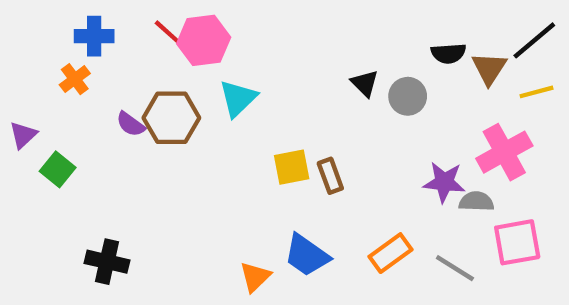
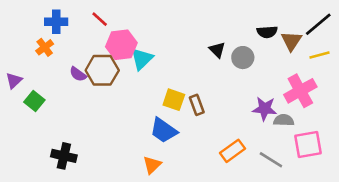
pink hexagon: (204, 40) -> (121, 45), moved
yellow square: (292, 167) -> (174, 100), turned 30
blue trapezoid: (307, 255) -> (164, 130), moved

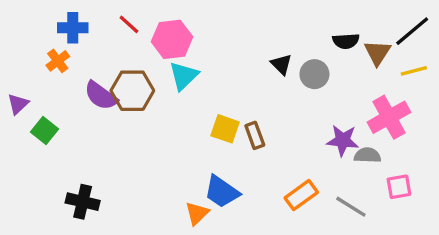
pink hexagon: (121, 45) -> (172, 39), moved
purple semicircle: (78, 74) -> (101, 96), size x1.5
blue trapezoid: (164, 130) -> (222, 192), moved
pink square: (308, 144) -> (399, 187), size x0.7

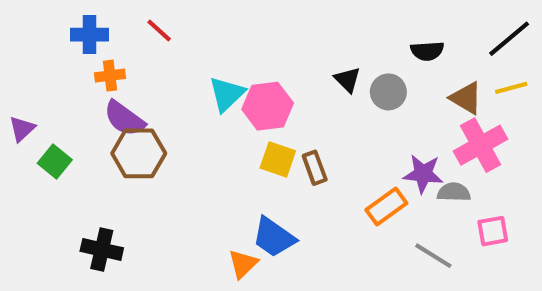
pink hexagon: (172, 39) -> (268, 106), moved
brown triangle: (377, 53) -> (466, 98), moved, turned -32
orange cross: (58, 61) -> (110, 76), moved, turned 30
brown hexagon: (132, 91) -> (139, 153), moved
orange rectangle: (301, 195) -> (386, 207), moved

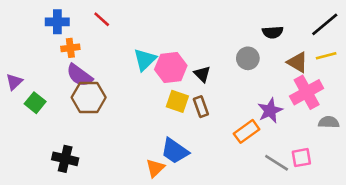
black triangle: (347, 80) -> (202, 74), moved
purple star: (423, 174) -> (270, 111), turned -30
gray semicircle: (454, 192) -> (329, 122), moved
pink square: (493, 231) -> (301, 158), moved

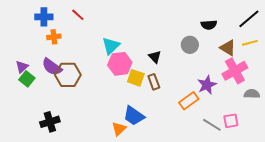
pink hexagon: (171, 67) -> (120, 64), moved
purple semicircle: (79, 75) -> (52, 67), moved
purple triangle: (14, 82) -> (22, 67), moved
black cross: (65, 159) -> (50, 122), turned -30

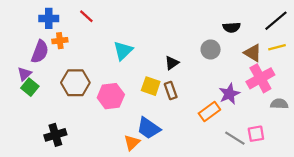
black triangle: (155, 57) -> (172, 63), turned 40
pink hexagon: (120, 64) -> (111, 96), moved
purple semicircle: (52, 67) -> (40, 52), moved, turned -105

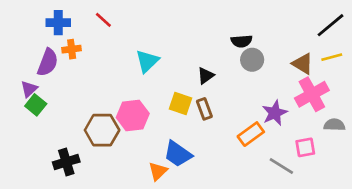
black semicircle: (232, 27) -> (242, 41), moved
brown hexagon: (75, 83) -> (102, 130), moved
pink square: (256, 134) -> (305, 147), moved

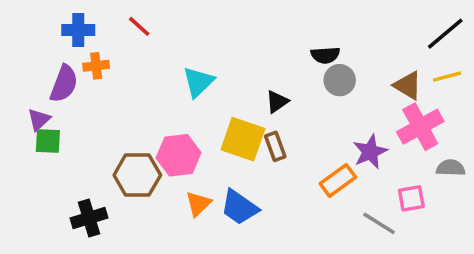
yellow square: (180, 104) -> (243, 139), size x1.4
green square: (36, 105) -> (48, 141), turned -36
orange triangle: (158, 171) -> (198, 204), moved

